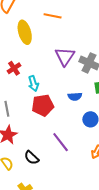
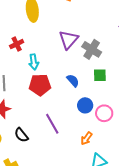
blue semicircle: (75, 96) -> (73, 81), turned -136

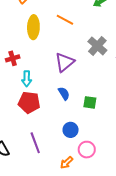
gray cross: (92, 49) -> (97, 46), moved
blue semicircle: (73, 81) -> (64, 93), moved
pink circle: (104, 113) -> (87, 150), moved

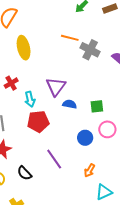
orange line: (65, 20) -> (70, 38), moved
purple triangle: (65, 62) -> (56, 87), moved
blue semicircle: (64, 93) -> (70, 104), turned -32
pink circle: (87, 150) -> (107, 129), moved

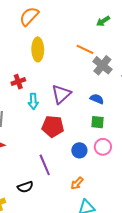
blue semicircle: (70, 104) -> (97, 99), moved
red pentagon: (38, 121) -> (53, 126), moved
black semicircle: (24, 173) -> (25, 187), moved, turned -77

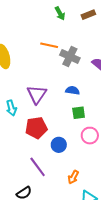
green arrow: (103, 21) -> (60, 13), turned -72
blue circle: (79, 150) -> (59, 145), moved

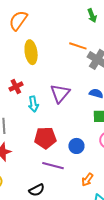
red pentagon: (36, 128) -> (45, 138), moved
purple line: (38, 167) -> (53, 166), turned -45

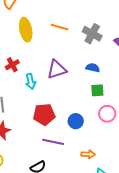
orange line: (78, 46) -> (60, 27), moved
purple triangle: (60, 93) -> (57, 69), turned 35
orange arrow: (87, 180) -> (88, 154), turned -120

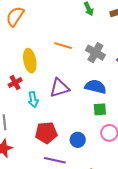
yellow ellipse: (26, 30) -> (30, 61), moved
blue semicircle: (93, 68) -> (95, 87), size x1.5

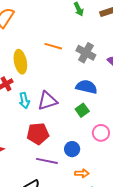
purple triangle: (59, 88) -> (47, 101), moved
green square: (100, 109) -> (82, 110), moved, turned -32
blue circle: (78, 140) -> (72, 149), moved

